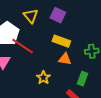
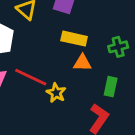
red line: (23, 46) -> (31, 77), moved

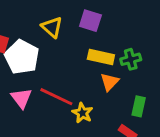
green cross: (118, 47) -> (131, 59), moved
orange triangle: (82, 63) -> (110, 82), turned -48

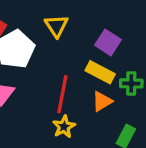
purple square: (90, 21) -> (108, 42), moved
red line: (56, 97) -> (62, 94), moved, turned 60

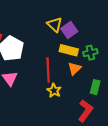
yellow triangle: (56, 26) -> (55, 25), moved
purple square: (108, 42) -> (69, 30), turned 35

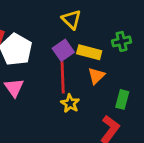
purple square: (69, 30) -> (63, 50), moved
green cross: (90, 53) -> (122, 41), moved

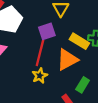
yellow rectangle: (89, 52) -> (79, 41), moved
orange triangle: (96, 76) -> (67, 60), size x1.5

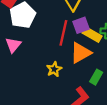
purple square: (47, 31) -> (81, 25), moved
red line: (40, 53) -> (63, 33), moved

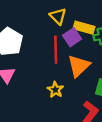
yellow rectangle: (92, 34) -> (84, 28), moved

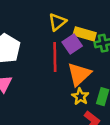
yellow triangle: (58, 16) -> (57, 22), turned 36
yellow star: (55, 90) -> (80, 97), moved

